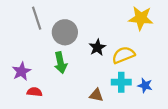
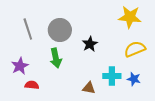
gray line: (37, 18) -> (28, 29), moved
yellow semicircle: (123, 55) -> (135, 49), moved

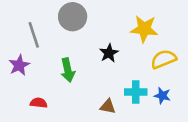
yellow star: (130, 17) -> (144, 29), moved
gray circle: (60, 30) -> (73, 17), moved
purple star: (20, 66) -> (19, 65), moved

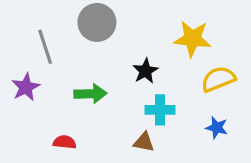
green arrow: (68, 70) -> (90, 94), turned -80
cyan cross: (136, 92) -> (160, 110), moved
red semicircle: (39, 103) -> (65, 142), moved

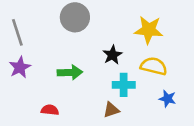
gray line: (45, 47) -> (17, 32), moved
yellow semicircle: (218, 79) -> (154, 66), moved, turned 36
brown triangle: (144, 142) -> (111, 110), turned -30

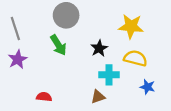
green arrow: (70, 72) -> (58, 45), moved, turned 60

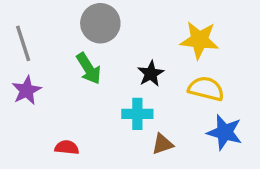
cyan cross: (109, 75) -> (137, 114), moved
blue star: (148, 87) -> (225, 132), size x1.5
brown triangle: (98, 97) -> (162, 144), moved

